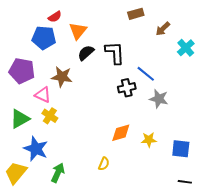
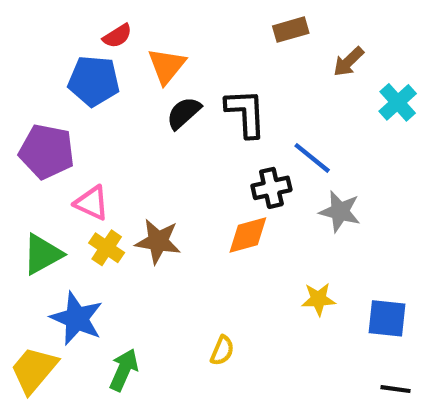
brown star: (62, 77) -> (158, 241), moved
orange diamond: (121, 133) -> (248, 235), moved

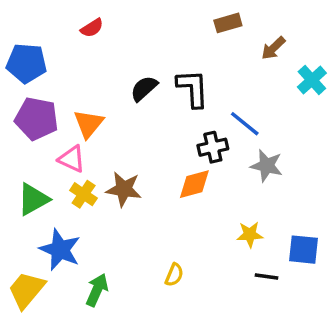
orange triangle: (167, 66) -> (89, 124), moved
blue pentagon: (94, 81) -> (26, 63), moved
black line: (396, 389) -> (267, 276), moved

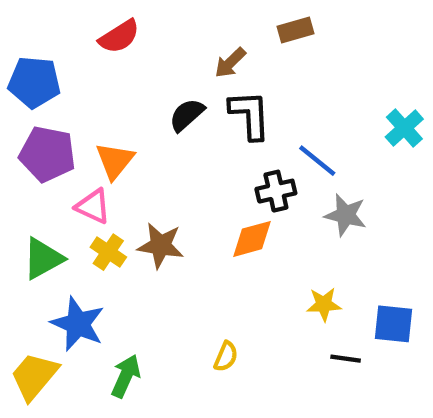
red semicircle: (92, 28) -> (119, 37), size x1.4
brown arrow: (273, 48) -> (230, 63), moved
cyan cross: (312, 80) -> (404, 128), moved

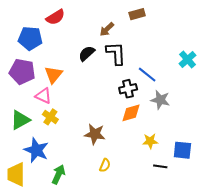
blue pentagon: (34, 82) -> (30, 38), moved
orange diamond: (252, 239) -> (131, 113), moved
brown star: (161, 246) -> (95, 134), moved
yellow trapezoid: (34, 376) -> (16, 174), turned -40

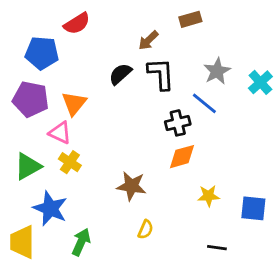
gray star: (160, 100) -> (217, 71), moved, turned 30
black line: (160, 166) -> (217, 248), moved

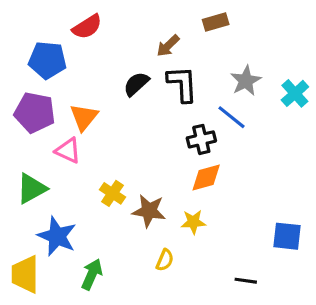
yellow cross: (70, 162) -> (112, 193), moved
yellow star: (209, 196) -> (193, 222), moved

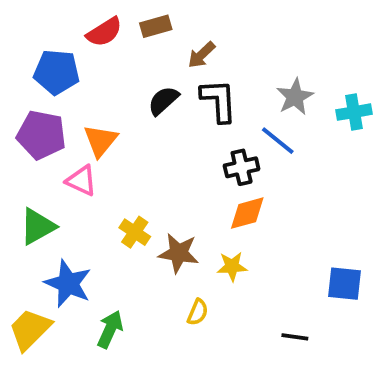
brown rectangle: (216, 22) -> (156, 26), moved
cyan cross: (295, 93) -> (354, 112), turned 32
yellow trapezoid: (25, 274) -> (30, 329), turned 45

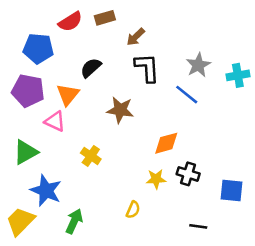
black semicircle: (163, 101) -> (91, 68), moved
black cross: (242, 167) -> (188, 174), moved, turned 30
brown star: (179, 253) -> (120, 110), moved

